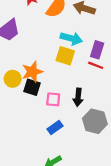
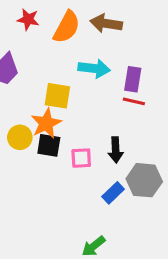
yellow square: (65, 56) -> (57, 96), moved
blue rectangle: (55, 128) -> (113, 193), moved

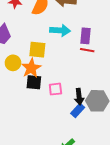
yellow circle: (20, 137) -> (13, 63), moved
black arrow: (116, 150) -> (79, 97), moved

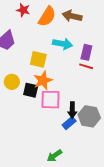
yellow circle: (13, 63) -> (12, 82), moved
orange star: (31, 68) -> (43, 80), moved
pink square: (55, 89) -> (50, 100), size x1.5

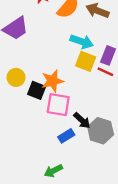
yellow square: (38, 59) -> (86, 61), moved
black arrow: (72, 110) -> (82, 120), turned -56
blue rectangle: (69, 123) -> (66, 136), moved

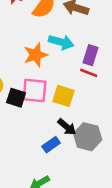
yellow square: (86, 61) -> (63, 96), moved
orange star: (52, 81) -> (36, 55), moved
pink square: (58, 105) -> (35, 91), moved

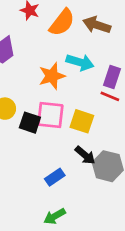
blue rectangle: (51, 145) -> (55, 177), moved

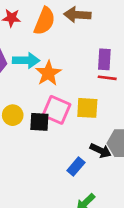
cyan arrow: (80, 62) -> (26, 60), moved
pink square: (50, 115) -> (57, 110), turned 32
black arrow: (85, 155) -> (101, 151), moved

